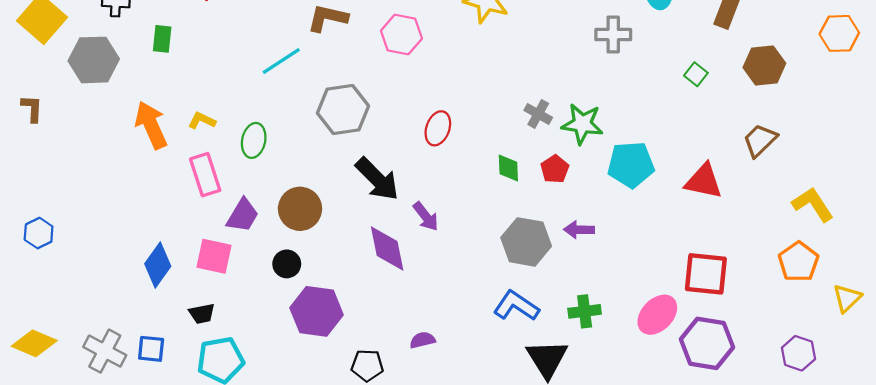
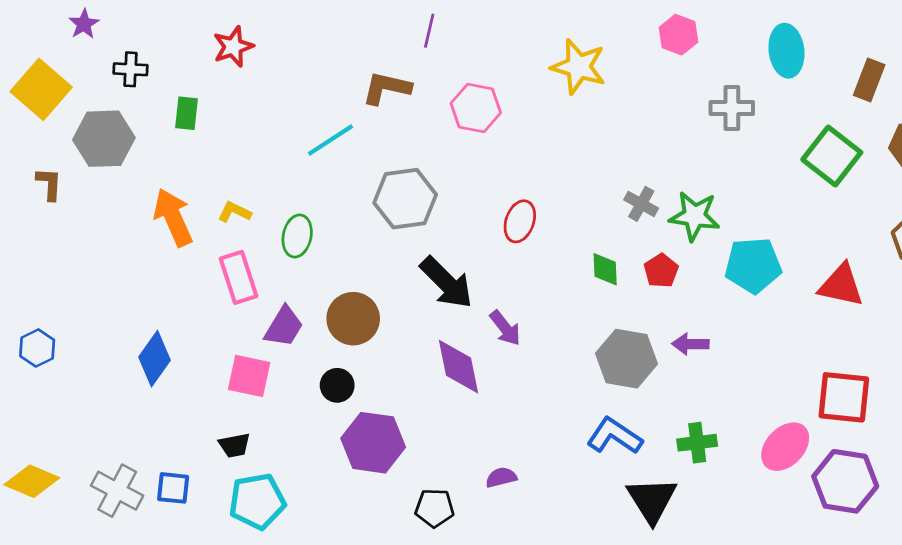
green square: (696, 74) -> (832, 156), size x2.0
brown L-shape: (32, 108) -> (49, 184), moved
blue diamond: (158, 265) -> (155, 359), moved

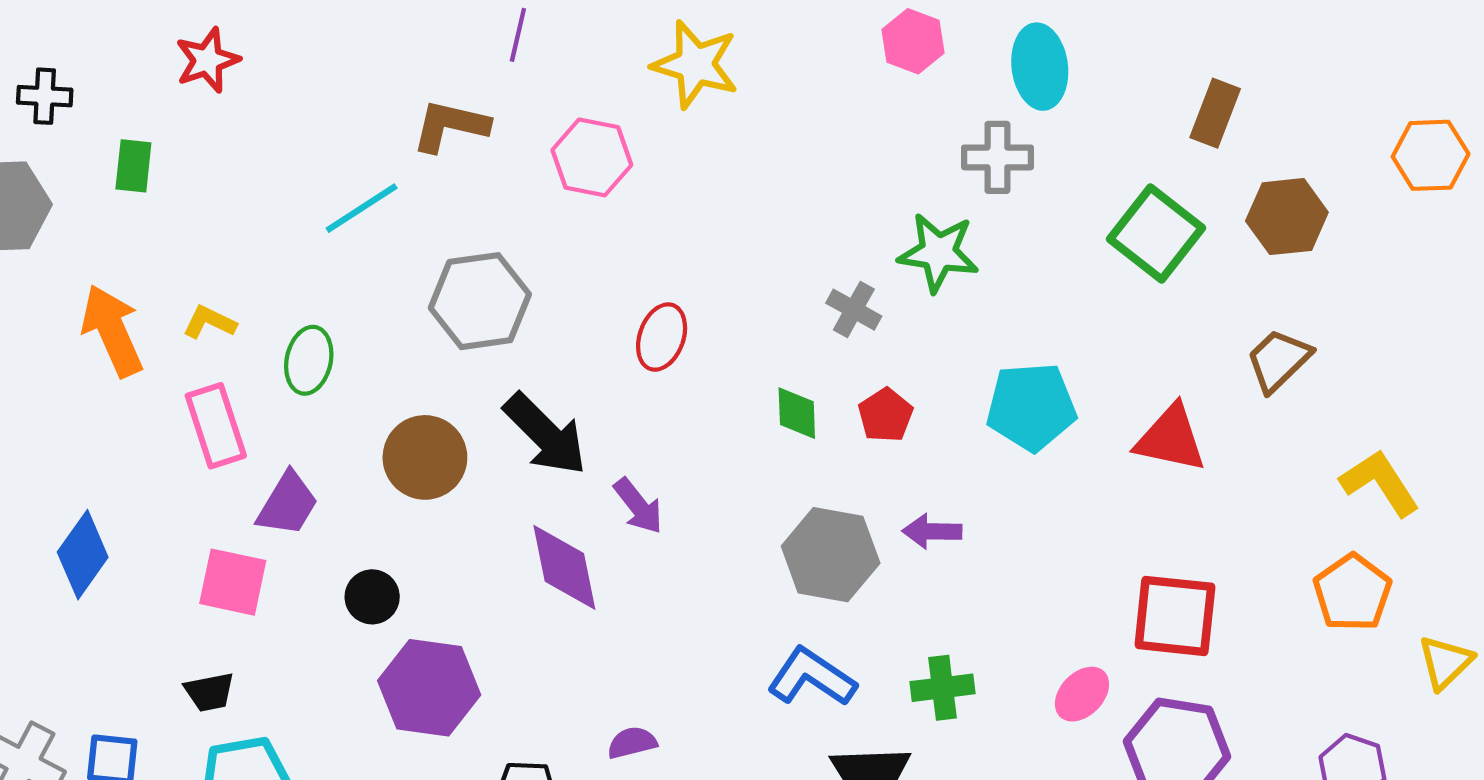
cyan ellipse: (786, 51) -> (1040, 67), moved
yellow star: (578, 67) -> (695, 64), moved
green star: (694, 216) -> (938, 253), moved
brown circle: (353, 319) -> (425, 457), moved
pink ellipse: (785, 447) -> (1082, 694), size x0.7

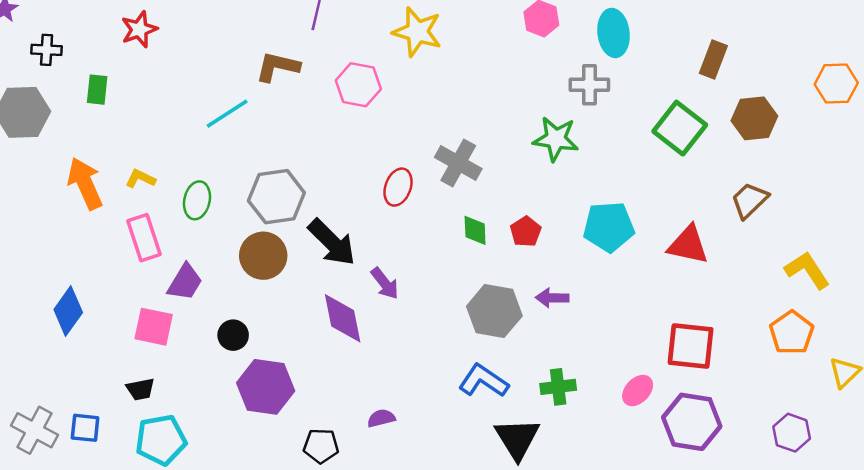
gray hexagon: (480, 301) -> (276, 197), moved
gray cross: (854, 310) -> (458, 163), moved, size x1.5

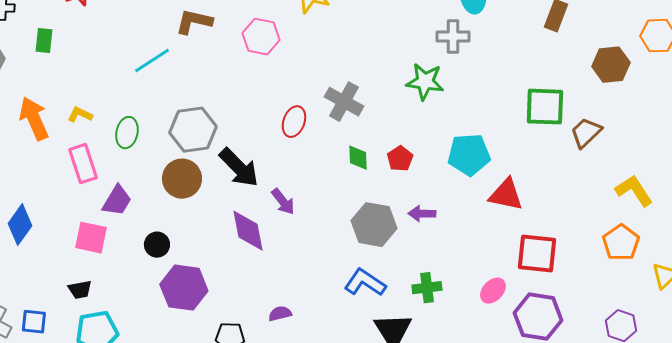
brown hexagon: (754, 118) -> (611, 65), moved
green square: (680, 128) -> (545, 107), moved, turned -36
red triangle: (688, 245) -> (506, 195), moved

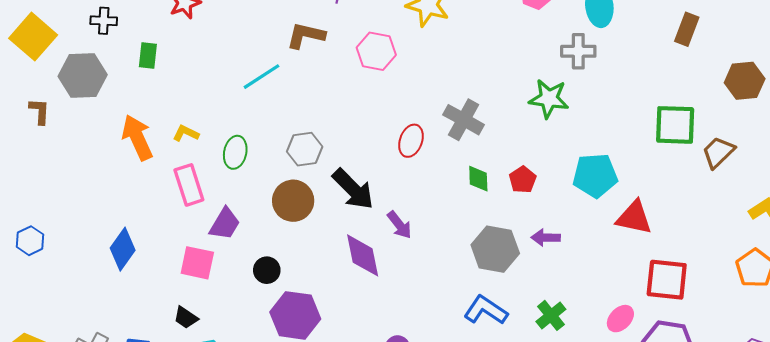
gray hexagon: (193, 130) -> (305, 149), size x0.7
green cross: (427, 288) -> (551, 315), turned -32
black trapezoid: (80, 290) -> (186, 318), turned 45

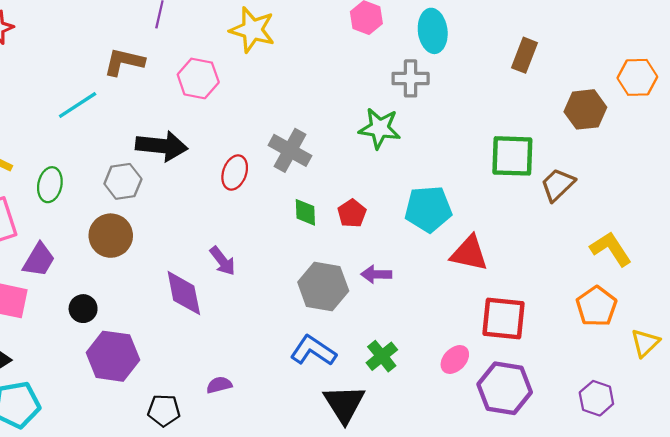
black arrow: (353, 189) -> (162, 146), moved, turned -39

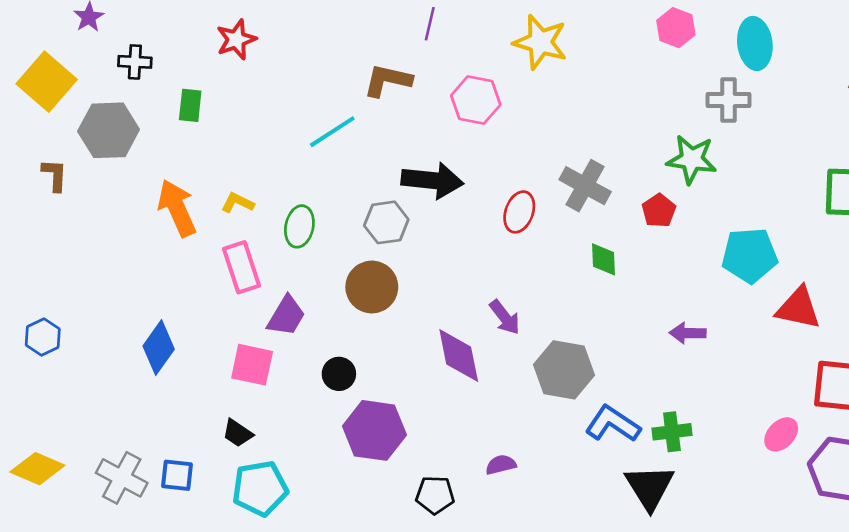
red pentagon: (352, 213) -> (659, 211), moved
gray hexagon: (323, 286) -> (564, 370), moved
green cross: (382, 356) -> (672, 432), moved, turned 32

